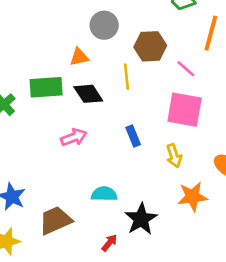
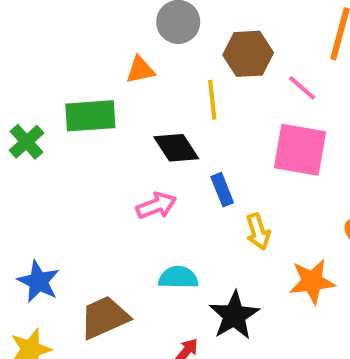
black diamond: (88, 94) -> (176, 148), moved
pink arrow: (74, 137) -> (156, 206), moved
yellow arrow: (174, 156) -> (258, 232), moved

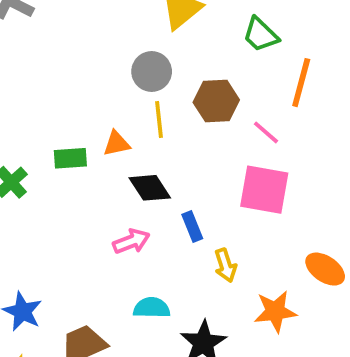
orange triangle: (140, 70) -> (117, 144), moved
yellow line: (212, 100) -> (159, 120), moved
green rectangle: (90, 116) -> (70, 158), size x0.7

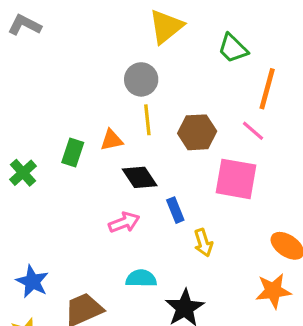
brown hexagon: (216, 101) -> (197, 132), moved
pink line: (266, 132) -> (253, 131), moved
green rectangle: (70, 158) -> (73, 153), turned -68
orange star: (275, 311) -> (273, 291), moved

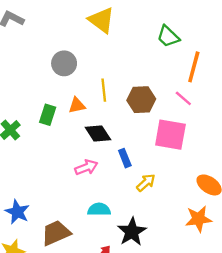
yellow triangle: (166, 27) -> (101, 20), moved, turned -44
gray circle: (141, 79) -> (64, 63), moved
yellow arrow: (203, 243) -> (146, 183), turned -114

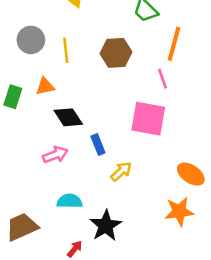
yellow line: (104, 90) -> (66, 50), moved
pink line: (183, 98) -> (162, 79), turned 30
brown hexagon: (141, 100) -> (116, 53), moved

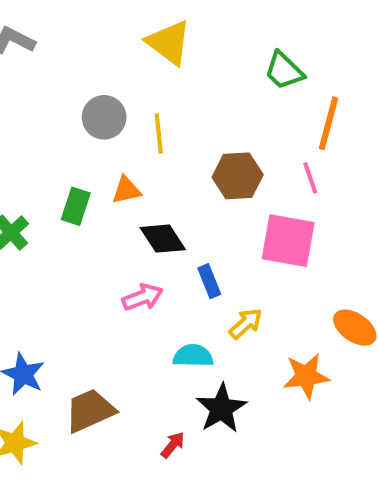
brown hexagon: (116, 53) -> (238, 176), moved
cyan semicircle: (70, 201) -> (193, 356), moved
orange star: (179, 211) -> (306, 376), moved

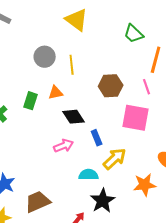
yellow arrow: (246, 324) -> (115, 159), size x1.4

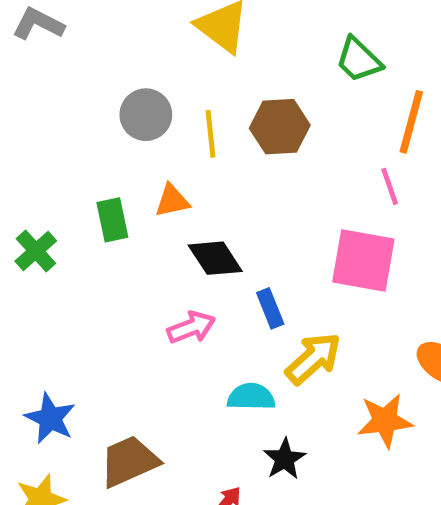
brown hexagon: (111, 86) -> (280, 127), moved
green rectangle: (31, 101) -> (112, 220), turned -30
black star: (103, 201) -> (285, 459), size x0.7

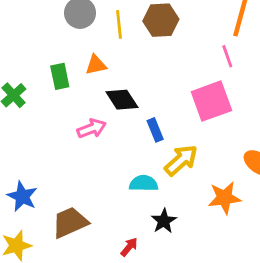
pink square: (363, 261) -> (211, 101), turned -30
pink arrow: (191, 327) -> (92, 128), moved

